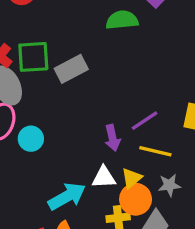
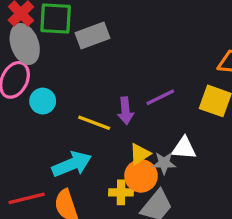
yellow line: (155, 151) -> (94, 123), moved
white triangle: (104, 177) -> (184, 148), moved
gray star: (169, 185) -> (164, 163), moved

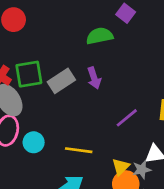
purple arrow: (126, 111) -> (94, 78), moved

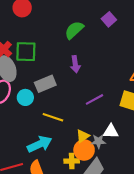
green semicircle: (100, 36) -> (74, 30), moved, turned -42
gray rectangle: (61, 81) -> (45, 84), moved
cyan circle: (34, 142) -> (25, 97), moved

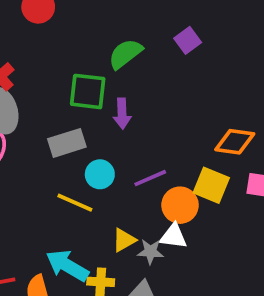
green square: (26, 52) -> (88, 91), moved
cyan circle: (25, 97) -> (100, 174), moved
cyan arrow: (40, 144) -> (67, 266), moved, turned -130
orange circle: (84, 150) -> (180, 205), moved

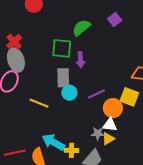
gray rectangle: (67, 143) -> (63, 78), moved, turned -72
yellow line: (75, 203) -> (39, 103), moved
yellow triangle: (124, 240) -> (108, 139), moved

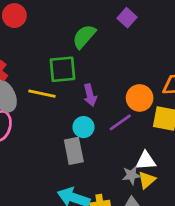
purple arrow: (80, 60) -> (90, 95), moved
gray rectangle: (63, 78) -> (74, 151), moved
yellow line: (39, 103) -> (42, 94), moved
orange circle: (113, 108) -> (140, 98), moved

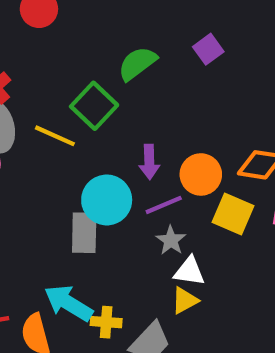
green square: (63, 69) -> (94, 106), turned 36
purple arrow: (90, 95) -> (149, 162), moved
cyan circle: (84, 127) -> (107, 200), size x1.5
gray star: (131, 175) -> (171, 240), moved, turned 30

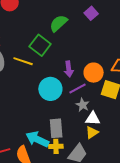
gray rectangle: (84, 233) -> (56, 128), moved

